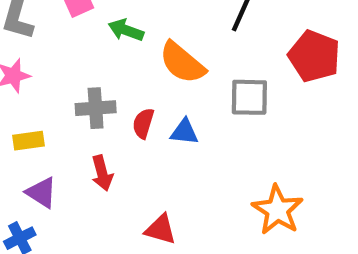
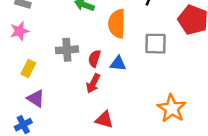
orange semicircle: (182, 63) -> (117, 24), turned 52
yellow rectangle: (28, 141) -> (28, 68), turned -56
red arrow: (102, 173) -> (93, 83), moved, turned 42

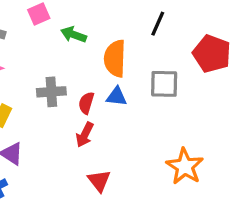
blue triangle: (118, 64) -> (116, 97), moved
red triangle: (104, 120) -> (99, 181), turned 36

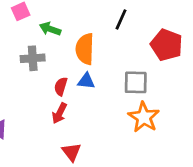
gray square: (164, 84) -> (136, 82), moved
gray cross: (51, 92) -> (33, 58), moved
orange star: (185, 166) -> (144, 117), moved

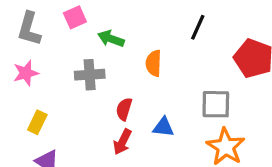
orange semicircle: (85, 49) -> (154, 63), size x0.7
blue triangle: (86, 81) -> (163, 127), moved

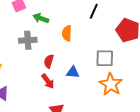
red arrow: (122, 142) -> (48, 81), turned -63

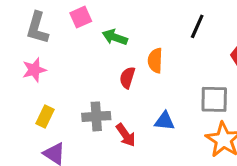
gray cross: (28, 40) -> (96, 116), moved
red semicircle: (49, 61) -> (127, 78), moved

